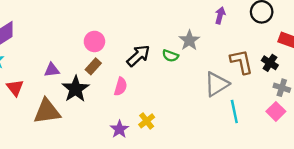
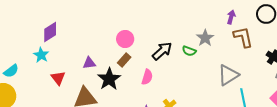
brown L-shape: (241, 62) -> (243, 37), moved

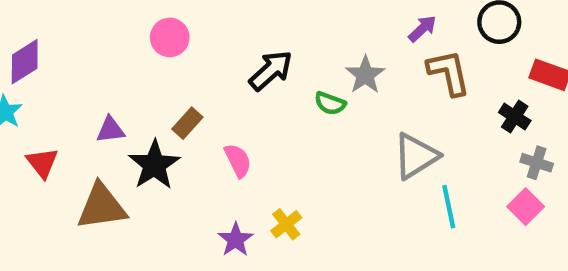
purple arrow: (231, 17) -> (422, 29), turned 32
pink circle: (125, 39) -> (170, 37), moved
black arrow: (162, 51) -> (271, 70), moved
pink semicircle: (147, 77) -> (238, 161), turned -42

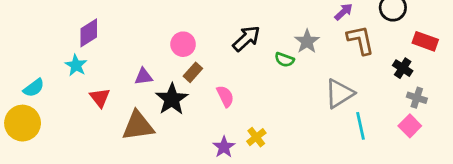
pink circle: (170, 37) -> (183, 44), moved

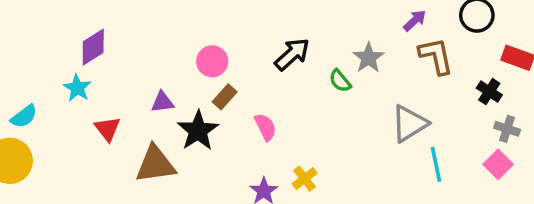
green semicircle: (284, 60) -> (340, 81), turned 30

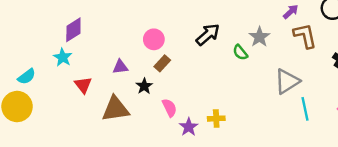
pink semicircle: (265, 127) -> (169, 108), moved
black star: (198, 131) -> (144, 86), size x0.6
yellow cross: (305, 179) -> (216, 119), turned 35

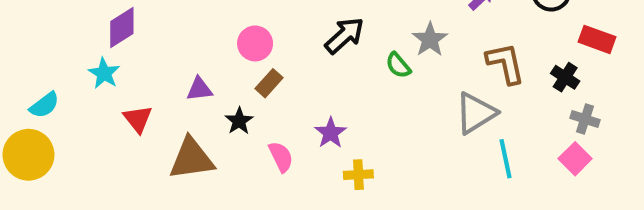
brown L-shape: (305, 36) -> (505, 63), moved
purple star: (189, 127) -> (331, 133), moved

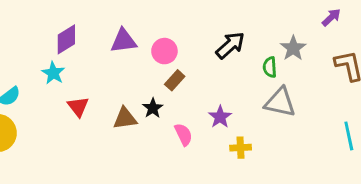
green semicircle: (398, 65) -> (270, 67), turned 36
purple triangle: (199, 89) -> (123, 41), moved, size x1.4
gray triangle: (476, 113) -> (280, 102), moved, turned 44
brown triangle: (191, 159) -> (125, 118), moved, size x0.7

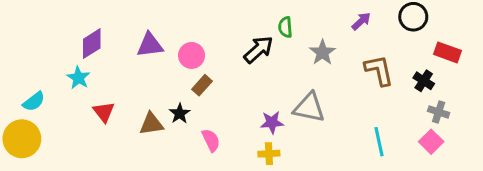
green semicircle: (270, 67) -> (285, 27), moved
purple star: (220, 117) -> (272, 122), moved, turned 30

